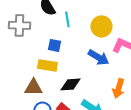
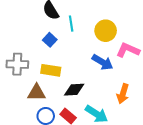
gray cross: (19, 25) -> (17, 64), moved
blue square: (54, 45) -> (50, 40), moved, turned 32

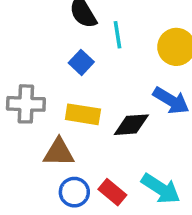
black diamond: (74, 90) -> (131, 125), moved

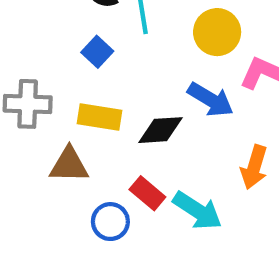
blue circle: (74, 192) -> (110, 222), moved
red rectangle: (112, 192) -> (147, 193), moved

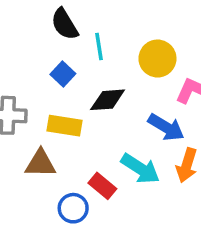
blue arrow: (211, 100) -> (166, 127), moved
black diamond: (160, 130) -> (108, 100), moved
cyan arrow: (197, 211) -> (140, 169), moved

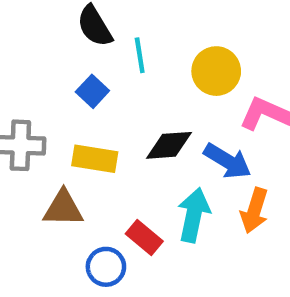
black diamond: (108, 100) -> (169, 145), moved
cyan arrow: (140, 169) -> (194, 215), turned -111

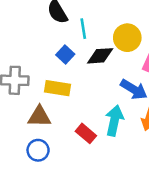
blue square: (92, 91) -> (65, 54), moved
black diamond: (169, 145) -> (100, 56), moved
blue circle: (106, 267) -> (38, 150), moved

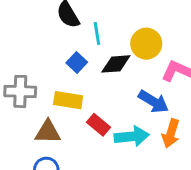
cyan arrow: (114, 120) -> (132, 136), turned 72
red rectangle: (86, 133) -> (98, 125), moved

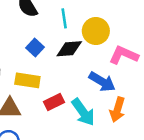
cyan line: (97, 33) -> (64, 18), moved
red rectangle: (98, 125) -> (54, 102), turned -66
cyan arrow: (132, 136) -> (83, 112), turned 60

